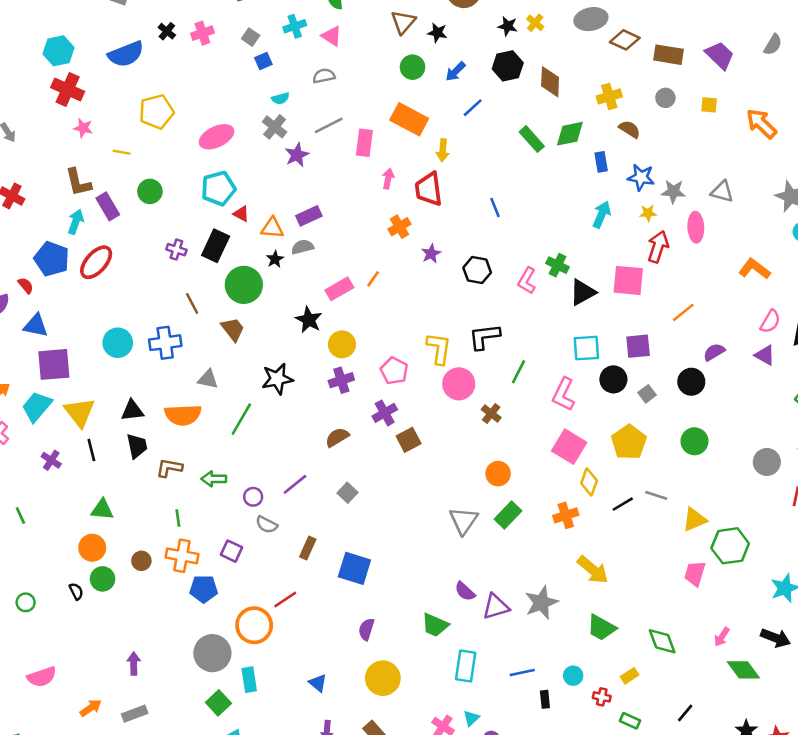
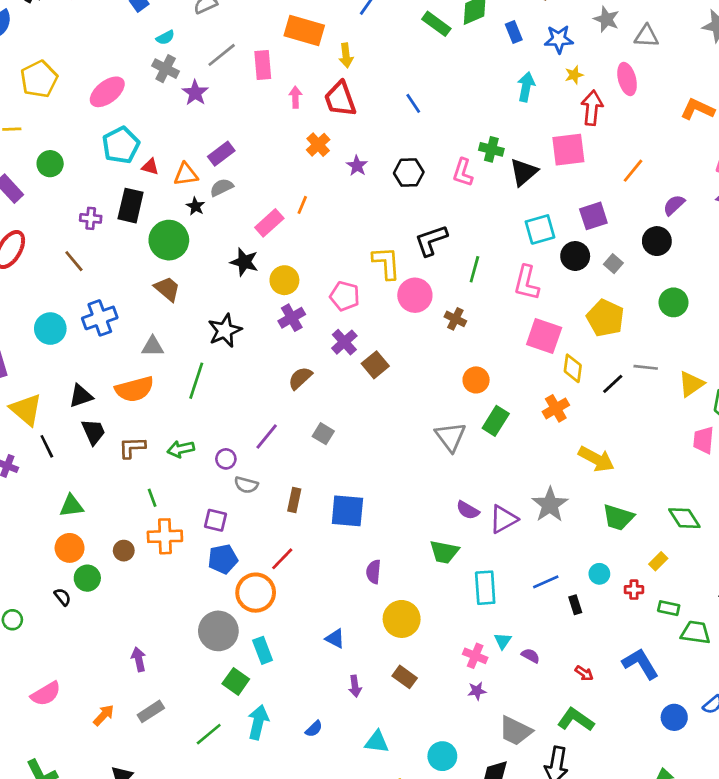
gray star: (673, 192) -> (606, 19), moved, turned 30
brown line: (192, 303) -> (74, 261), moved
blue pentagon: (204, 589) -> (223, 559), moved

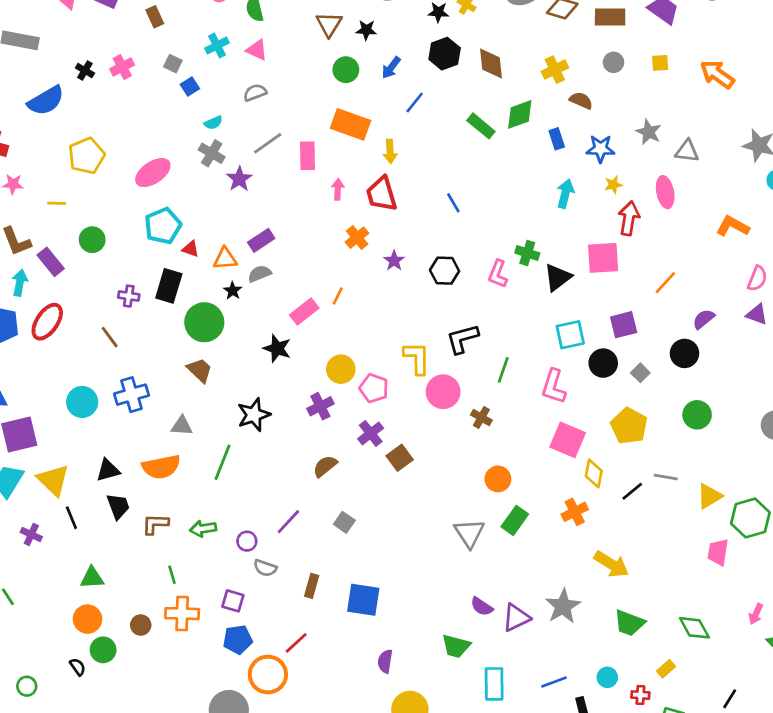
yellow circle: (284, 280) -> (341, 369), moved

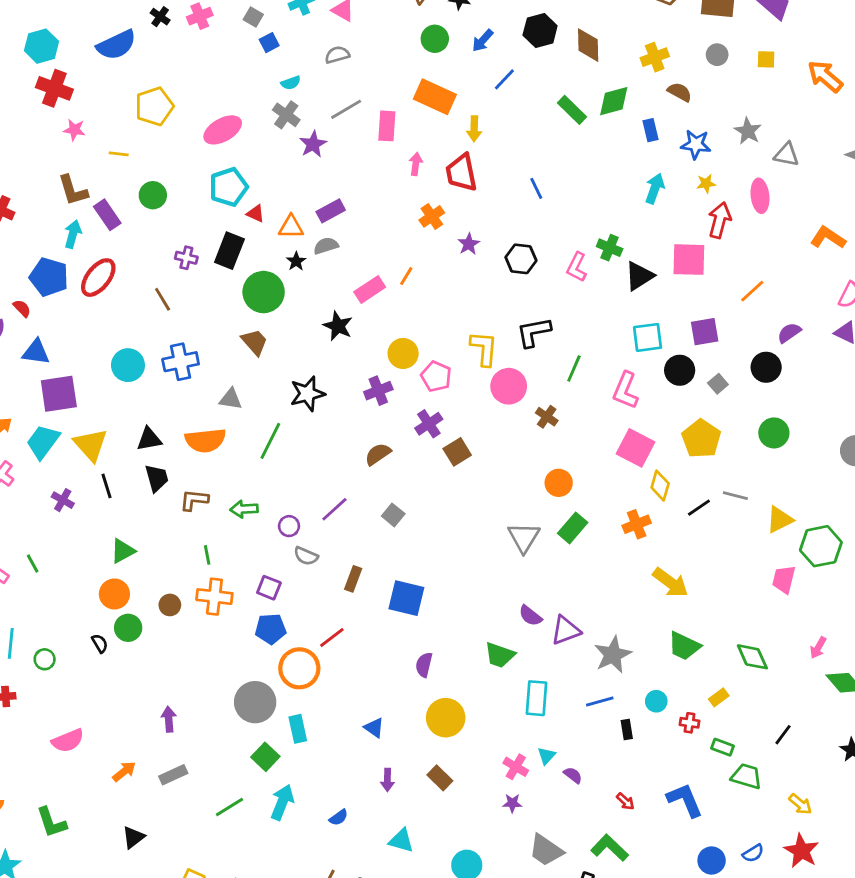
green triangle: (92, 578) -> (123, 551), turned -30
gray star: (563, 606) -> (613, 655), moved

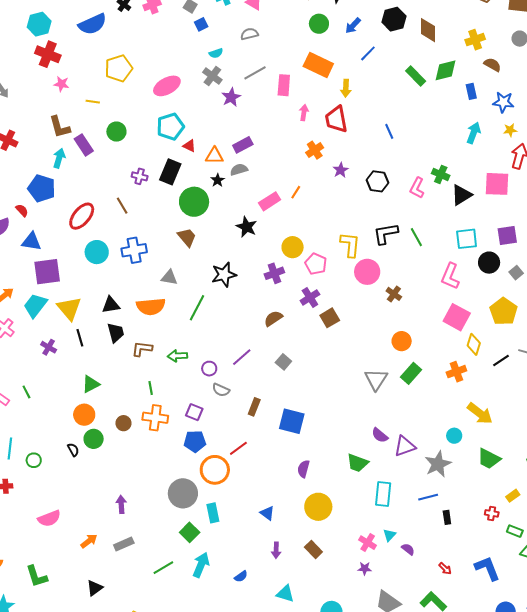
red ellipse: (98, 278) -> (82, 216), moved
green line: (574, 369) -> (416, 237), moved, turned -54
cyan circle: (656, 701) -> (454, 436), moved

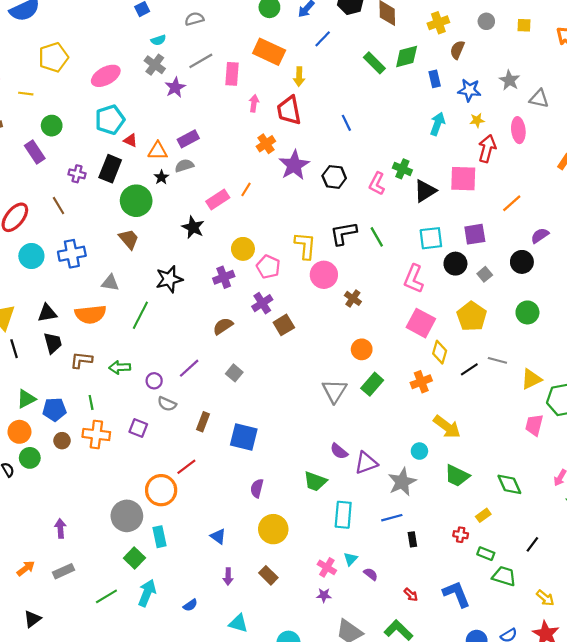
brown semicircle: (492, 65) -> (457, 50), turned -96
purple rectangle: (84, 145) -> (35, 152), moved
purple star: (341, 170) -> (294, 165), size x1.8
blue pentagon: (195, 441) -> (54, 409), moved

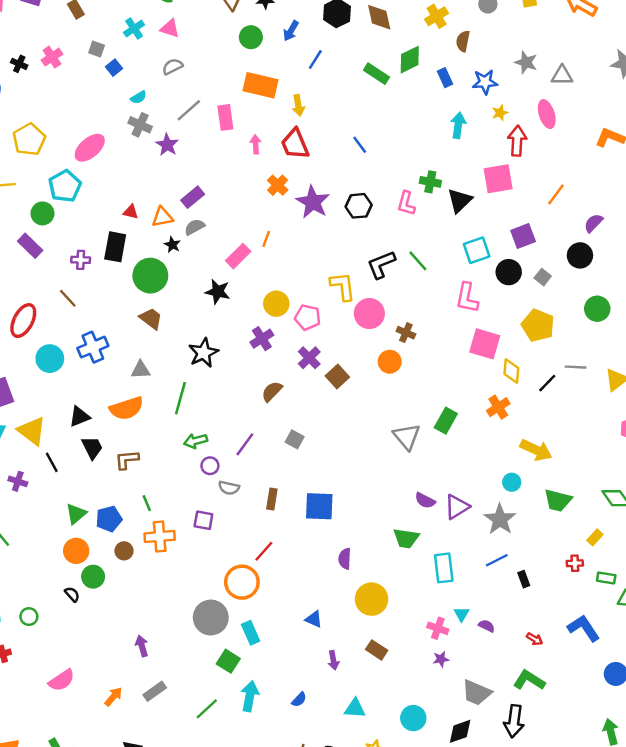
cyan pentagon: (110, 120) -> (65, 186), moved
orange circle: (362, 349) -> (390, 362), moved
green arrow: (120, 367) -> (196, 441), moved

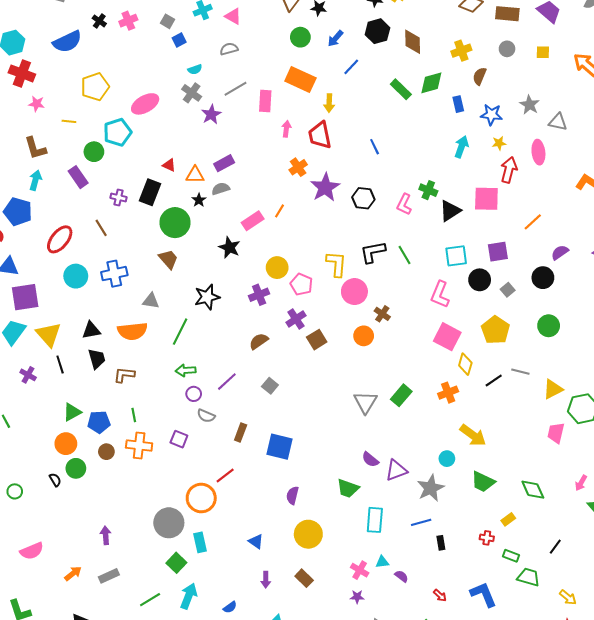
cyan triangle: (462, 614) -> (382, 562), turned 40

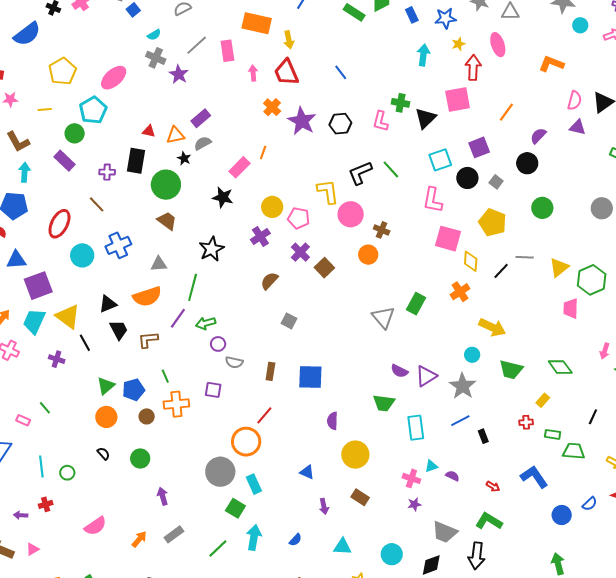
purple line: (227, 382) -> (178, 318), moved
green circle: (76, 468) -> (140, 458), moved

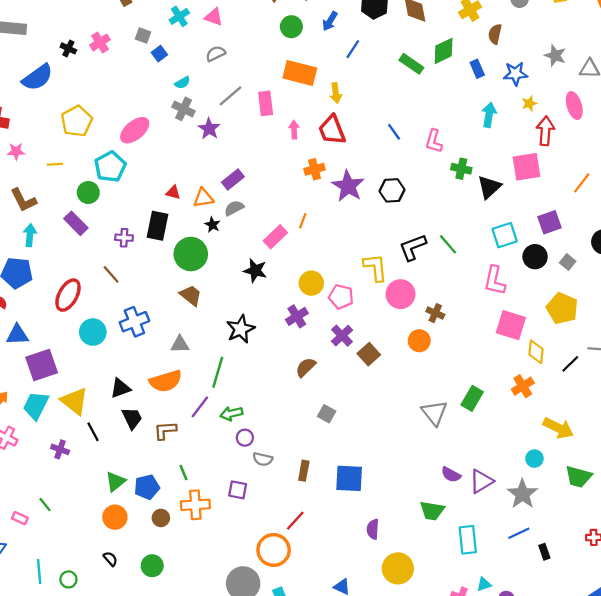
orange cross: (272, 107) -> (315, 169), turned 30
pink L-shape: (380, 121) -> (434, 141), moved

